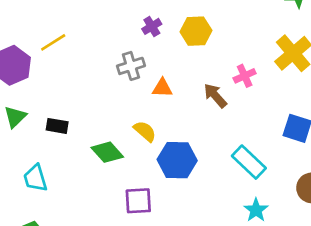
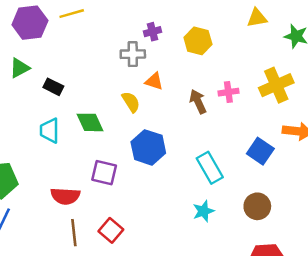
purple cross: (152, 26) -> (153, 32), moved
yellow semicircle: (145, 131) -> (131, 102), moved
cyan trapezoid: (35, 178) -> (50, 130), moved

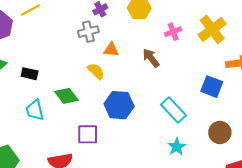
pink cross: (228, 92) -> (173, 32), moved

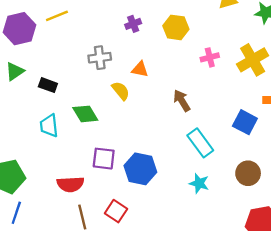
gray cross: (88, 32) -> (100, 58), moved
brown arrow: (151, 58) -> (182, 101), moved
blue hexagon: (119, 105) -> (140, 169), moved
cyan star: (177, 147) -> (199, 183), turned -30

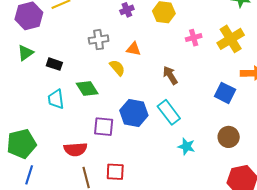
cyan rectangle: (200, 143) -> (169, 112), moved
blue hexagon: (140, 169) -> (134, 113), moved
red square: (116, 211) -> (115, 172), turned -30

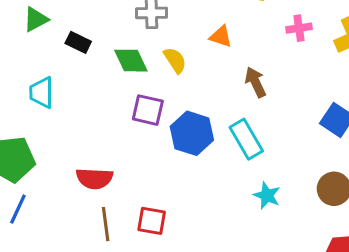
orange triangle: (133, 49) -> (221, 36), moved
green diamond: (87, 88) -> (131, 61), moved
cyan trapezoid: (56, 99) -> (42, 93), moved
purple square: (104, 127) -> (148, 110), moved

